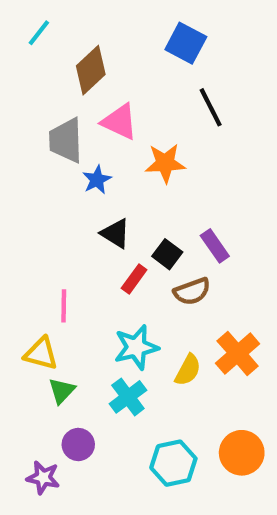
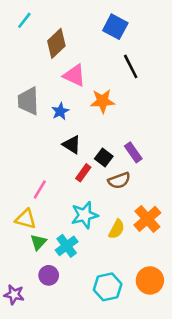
gray trapezoid: (66, 140) -> (28, 101), moved
pink line: (64, 306) -> (40, 189), turned 30
cyan cross: (128, 397) -> (67, 246), moved
purple star: (43, 478) -> (14, 295), moved

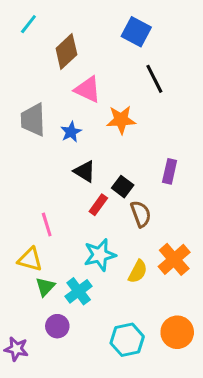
purple rectangle: (133, 152) -> (170, 171), moved, turned 48
brown semicircle: (119, 181) -> (141, 214), turned -90
pink line: (40, 189) -> (47, 224), turned -48

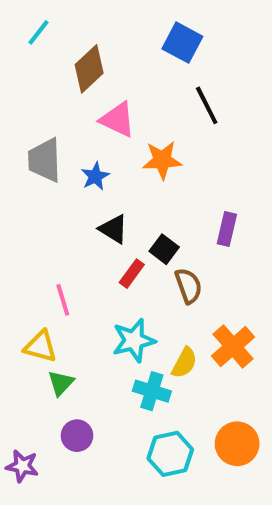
cyan cross: (79, 291) -> (152, 391), moved, turned -36

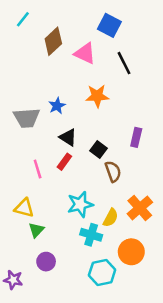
pink triangle: (118, 120) -> (85, 53), moved
gray trapezoid: (45, 160) -> (27, 118), moved, turned -92
red rectangle: (132, 274) -> (64, 162), moved
pink line: (63, 300) -> (38, 169), moved
orange circle: (237, 444) -> (131, 252), moved

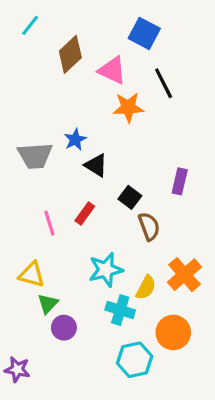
orange star: (97, 96) -> (128, 107), moved
black triangle: (68, 137) -> (96, 165), moved
purple circle: (46, 262) -> (64, 328), moved

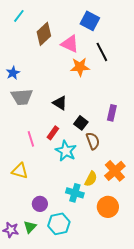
blue star: (75, 140) -> (13, 73), moved
cyan star: (106, 270) -> (66, 151), moved, turned -30
green triangle: (48, 304) -> (30, 227), moved
cyan hexagon: (135, 360) -> (59, 224), moved

